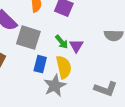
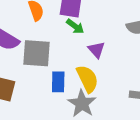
green arrow: (62, 42) -> (75, 26), moved

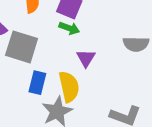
green arrow: (75, 26) -> (69, 28), turned -30

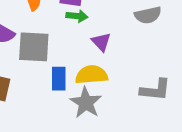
yellow semicircle: (69, 87) -> (92, 75), turned -68

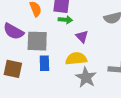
blue rectangle: (59, 79) -> (44, 63), moved
gray star: (86, 103) -> (86, 77), moved

